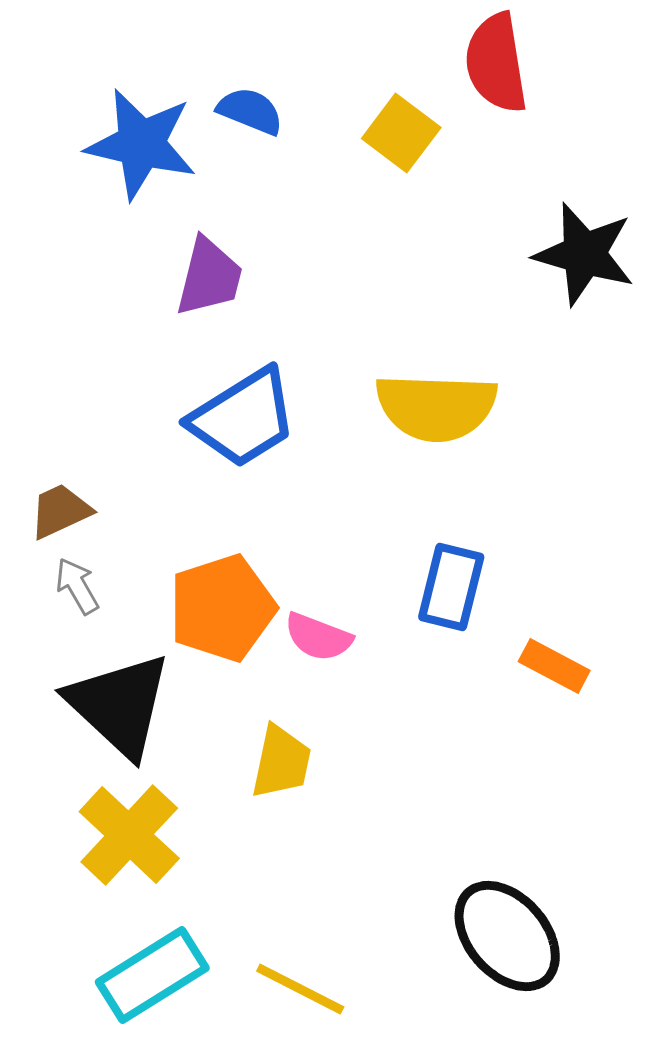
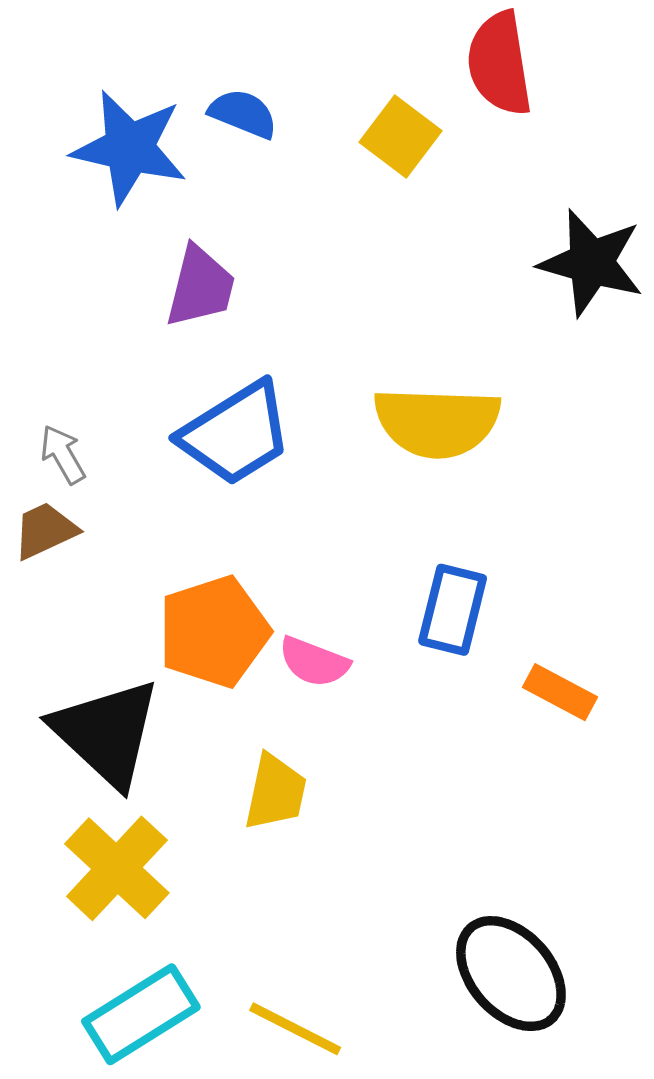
gray arrow: (77, 586) -> (63, 454), moved

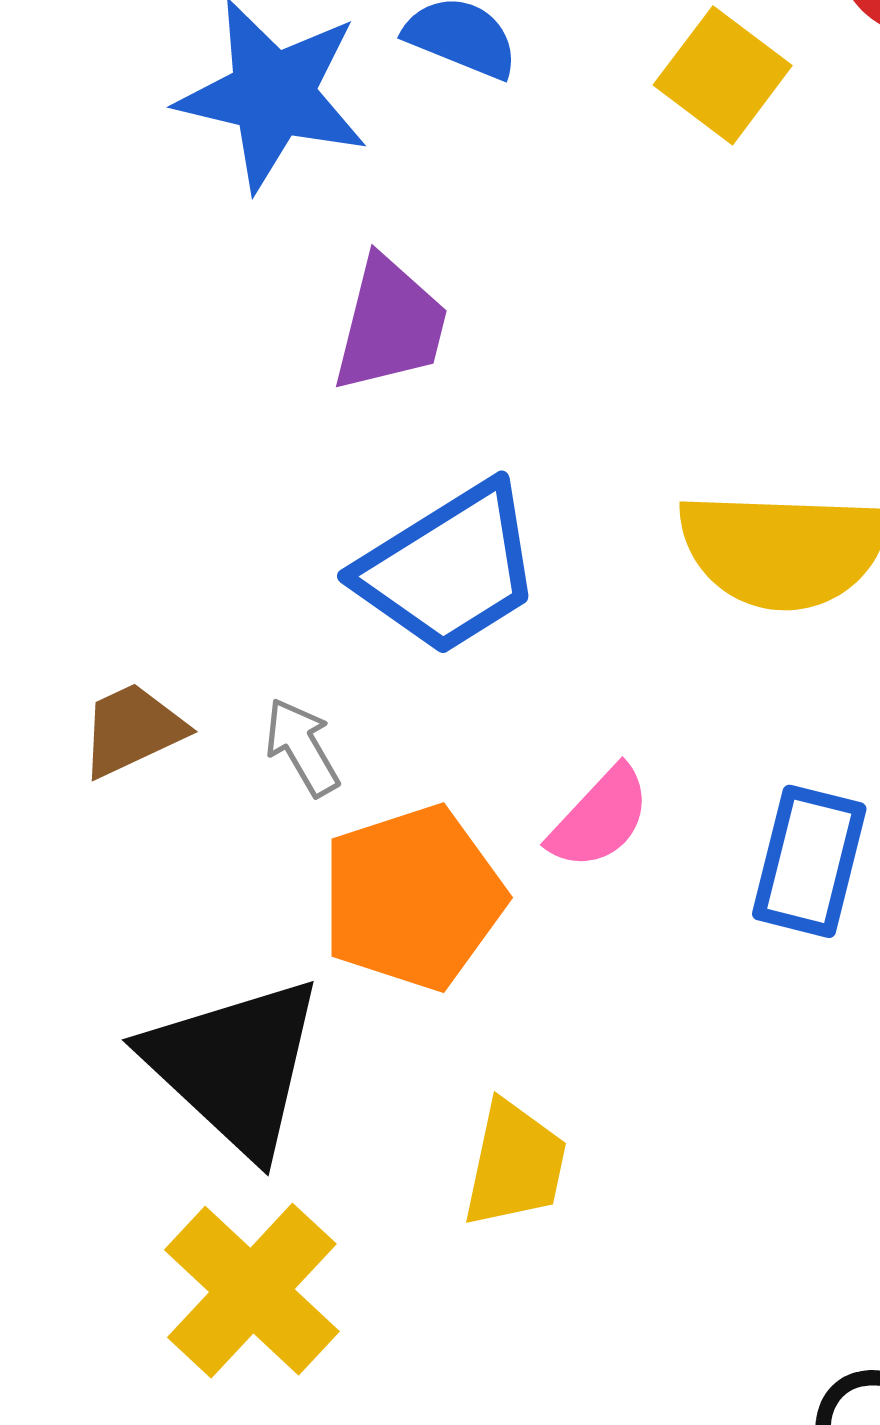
gray arrow: (63, 454) -> (302, 747), moved
pink semicircle: (314, 662) -> (600, 818), moved, turned -68

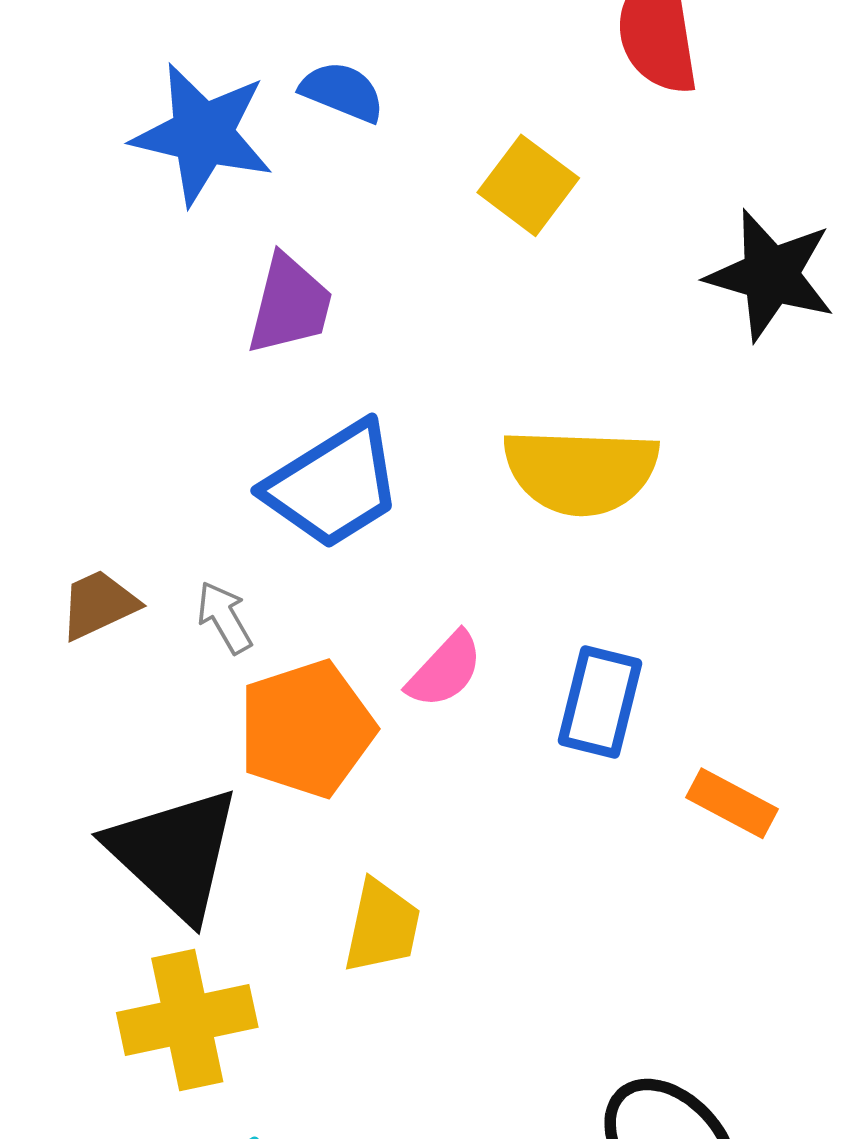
yellow square: (723, 75) -> (528, 185), moved
yellow cross: (252, 1291) -> (187, 1020), turned 35

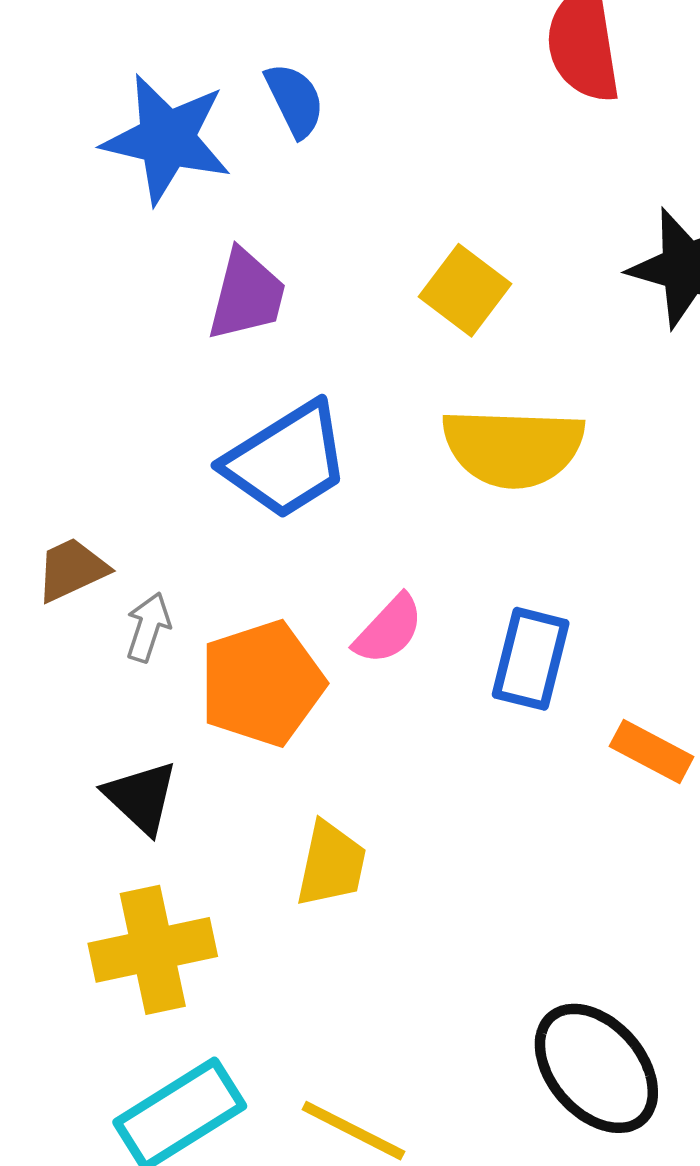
blue semicircle: (342, 92) -> (295, 100), turned 42
yellow square: (528, 185) -> (465, 290), moved
gray arrow: (224, 617) -> (148, 627), moved, turned 48
black triangle: (174, 853) -> (141, 797), size x0.6

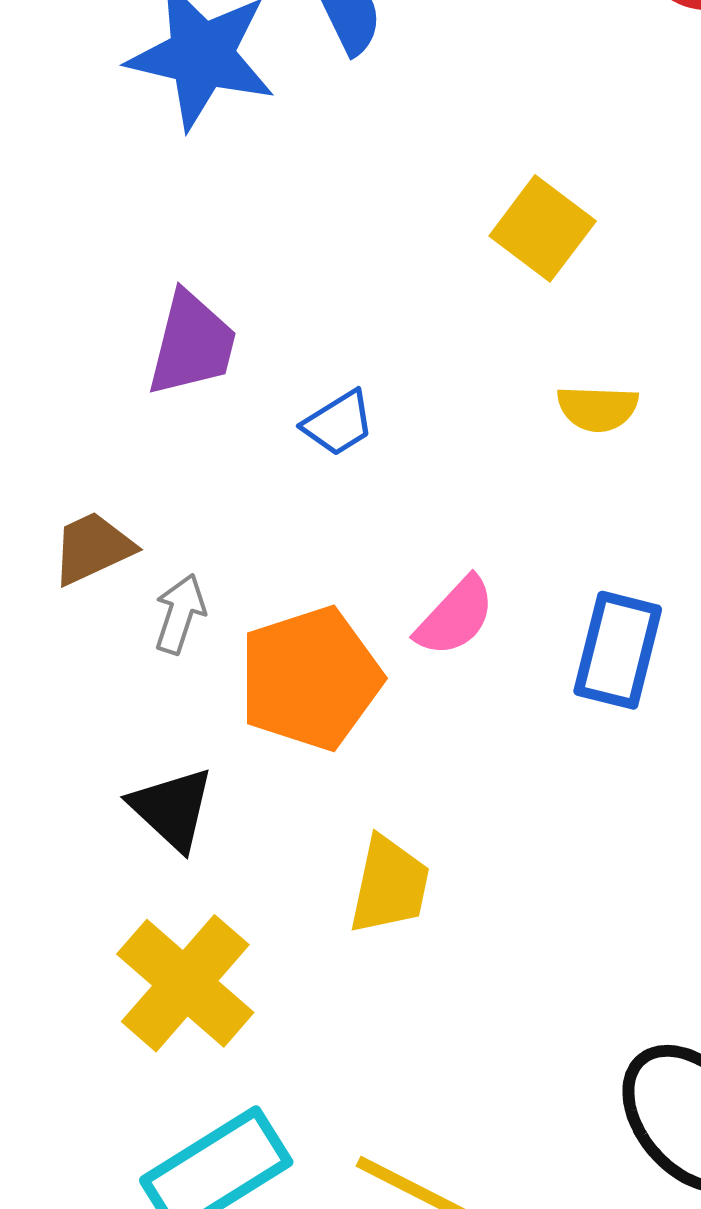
purple trapezoid: (247, 295) -> (192, 344), moved
yellow semicircle: (513, 448) -> (598, 408), size x0.5
blue trapezoid: (287, 460) -> (338, 423), size x0.5
yellow cross: (153, 950) -> (185, 983), turned -37

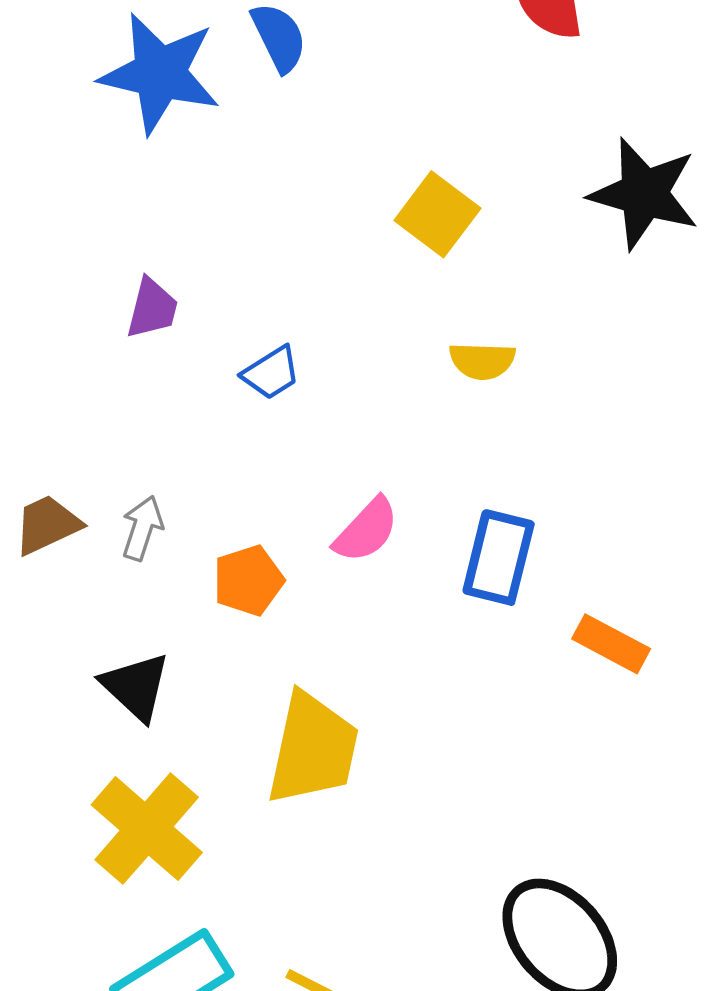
purple trapezoid: (192, 344) -> (152, 308), size x0.7
brown trapezoid: (93, 548) -> (47, 525), moved
orange pentagon: (310, 678) -> (248, 580), size x0.6
yellow trapezoid: (389, 885) -> (313, 749), size x1.4

